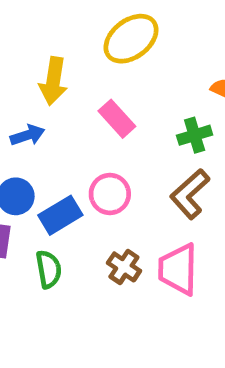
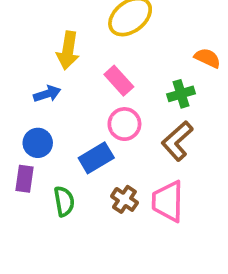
pink circle: (110, 194) -> (124, 124), moved
blue rectangle: (60, 215) -> (96, 158), moved

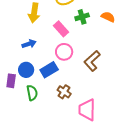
blue arrow: (47, 94) -> (29, 44), moved
green cross: (181, 94) -> (82, 17), moved
blue circle: (38, 143) -> (26, 70), moved
pink trapezoid: (168, 201) -> (87, 110), moved

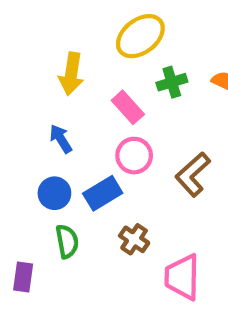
blue arrow: (29, 44) -> (61, 139), turned -104
purple rectangle: (11, 81) -> (23, 277), moved

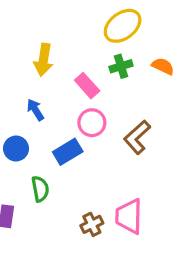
yellow ellipse: (140, 36) -> (123, 26), moved
blue circle: (54, 193) -> (16, 149), moved
brown cross: (134, 239) -> (92, 224), moved, turned 30

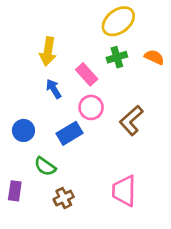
blue arrow: (35, 110) -> (54, 89), moved
green semicircle: (40, 189) -> (45, 166), turned 135
brown cross: (92, 224) -> (64, 198), moved

